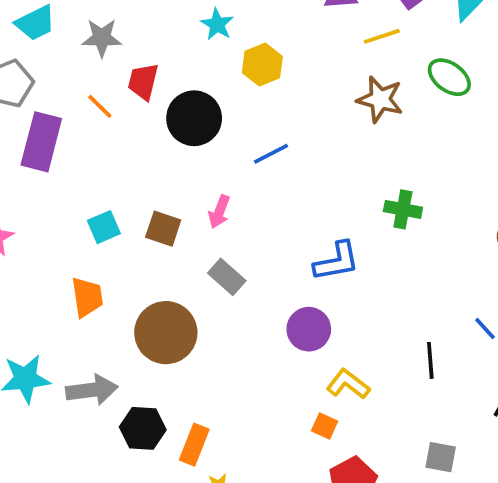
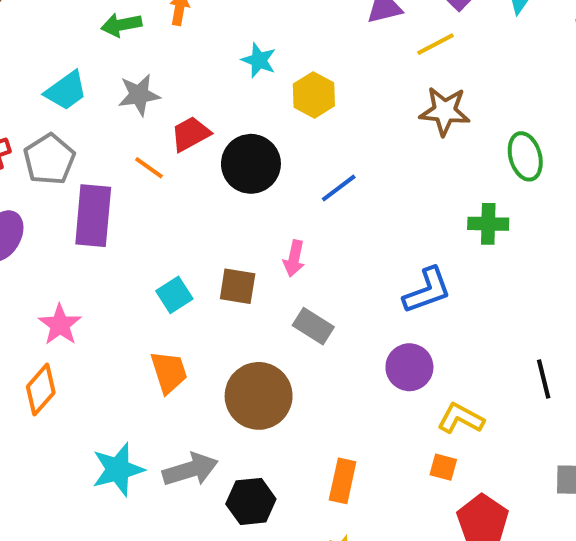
green ellipse: (449, 77) -> (525, 156), moved, turned 48
red trapezoid: (143, 82) -> (191, 134), turned 57
orange rectangle: (194, 445) -> (343, 481), moved

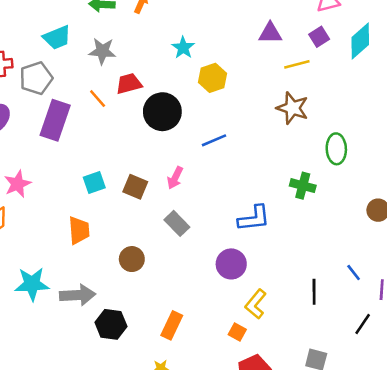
brown circle: (259, 396) -> (132, 259), size x0.6
yellow L-shape: (461, 418) -> (256, 304), turned -92

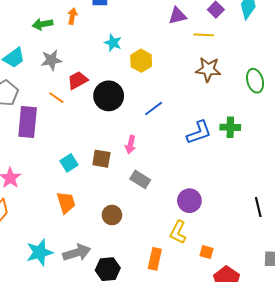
yellow line: (297, 64) -> (204, 35), turned 30
green ellipse: (336, 149) -> (255, 81), moved
blue L-shape: (254, 218) -> (199, 132), moved
yellow L-shape: (256, 304) -> (178, 232), moved

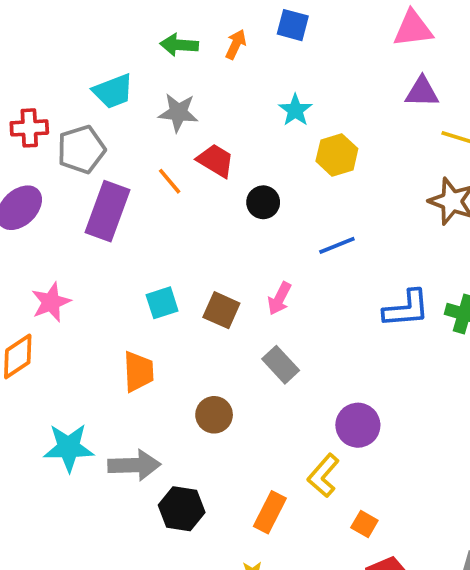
red trapezoid: (78, 80) -> (216, 161), turned 45
black circle: (109, 96) -> (263, 202), size x0.6

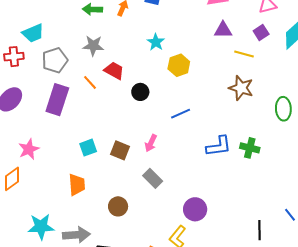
cyan trapezoid: (113, 91) -> (33, 33), moved
gray pentagon: (81, 149) -> (55, 60), moved

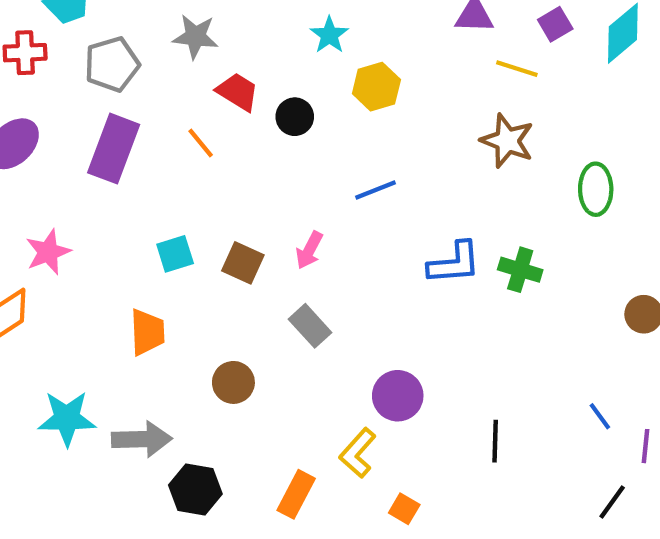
orange line: (90, 82) -> (201, 143), moved
black circle: (140, 92) -> (295, 117), moved
black line: (259, 230) -> (495, 441), moved

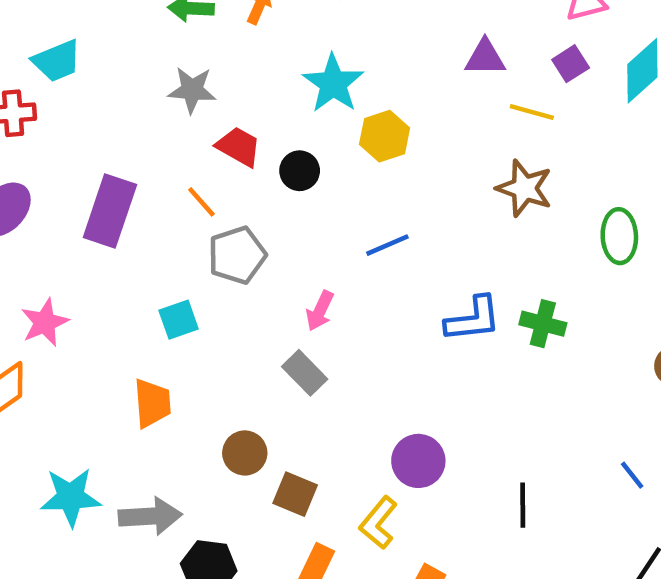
cyan star: (329, 35) -> (333, 83), size x1.5
gray pentagon: (112, 64) -> (237, 255), moved
brown square: (243, 263) -> (295, 494), moved
gray rectangle: (310, 326) -> (305, 373), moved

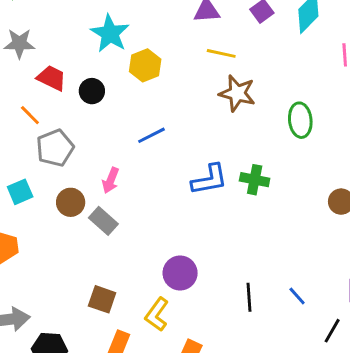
yellow line: (532, 112) -> (221, 53), moved
brown circle: (245, 453) -> (71, 202), moved
blue line: (632, 475) -> (297, 296), moved

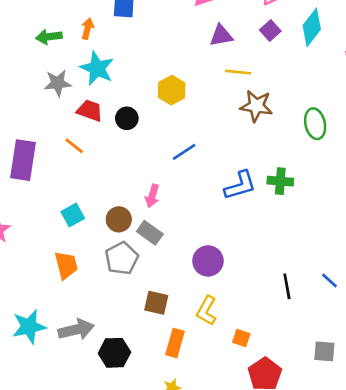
cyan star: (110, 34) -> (97, 68), moved
gray pentagon: (55, 148) -> (122, 258), moved
purple circle: (180, 273) -> (208, 261), moved

